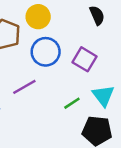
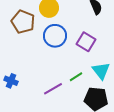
purple line: (24, 87) -> (53, 89), moved

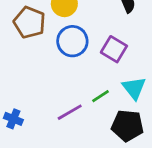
blue cross: (11, 81) -> (13, 119), moved

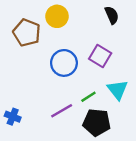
blue circle: (72, 41) -> (64, 63), moved
black pentagon: (127, 126) -> (97, 122), moved

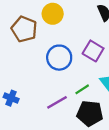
blue cross: (13, 117) -> (11, 98), moved

